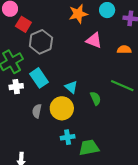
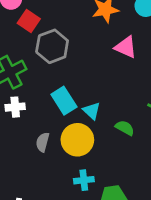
cyan rectangle: (39, 78) -> (64, 101), moved
green semicircle: (96, 98) -> (125, 128), turned -40

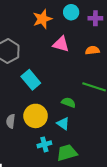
cyan rectangle: (64, 101) -> (31, 80), moved
cyan triangle: (92, 111) -> (63, 124), moved

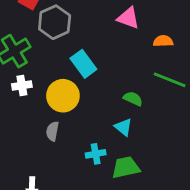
orange semicircle: (92, 50) -> (163, 41), moved
yellow circle: (36, 116) -> (63, 96), moved
gray semicircle: (11, 121) -> (52, 131), moved

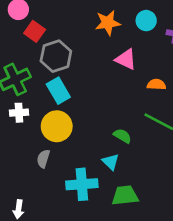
cyan rectangle: (83, 64) -> (58, 91), moved
cyan cross: (96, 154) -> (82, 184), size x1.6
green trapezoid: (126, 167) -> (125, 196), moved

